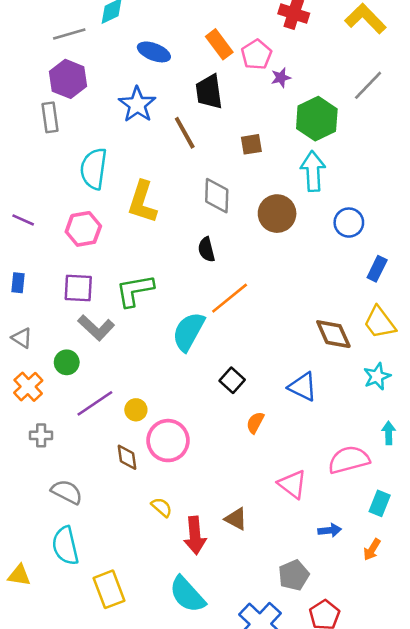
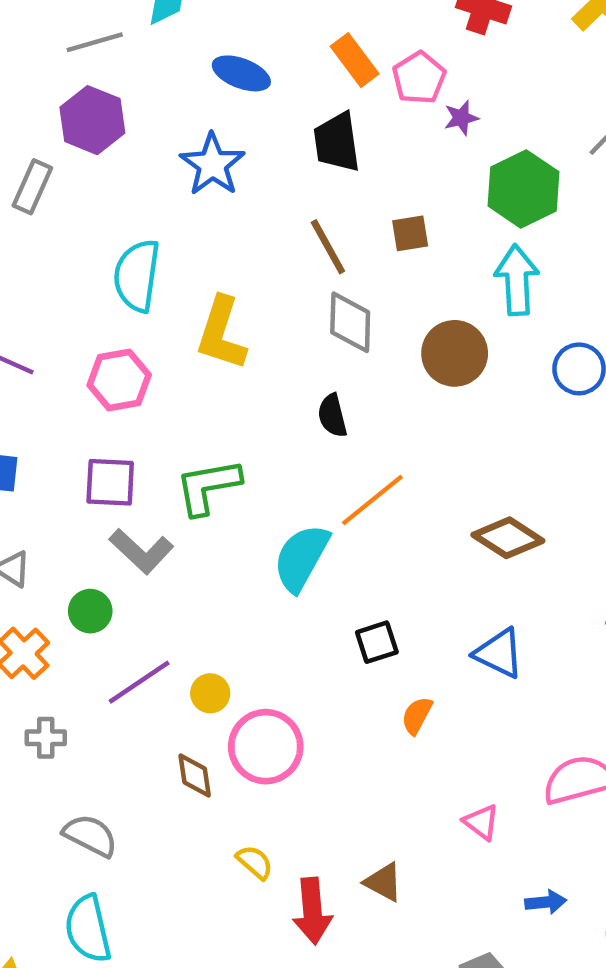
gray rectangle: (50, 117) -> (32, 187), moved, turned 32
brown line: (185, 133) -> (328, 247), moved
brown diamond: (333, 334) -> (508, 538), moved, turned -33
black square: (232, 380) -> (377, 642), turned 30
pink triangle: (292, 484) -> (481, 822), size x0.7

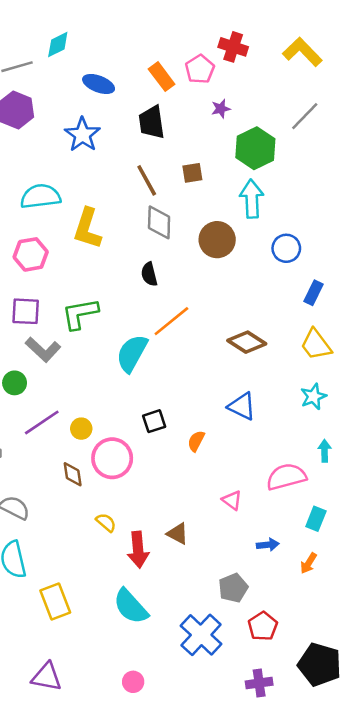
pink pentagon: (419, 78) -> (200, 69), moved
cyan semicircle: (137, 276) -> (40, 196), turned 75
black square: (377, 642) -> (154, 421), moved

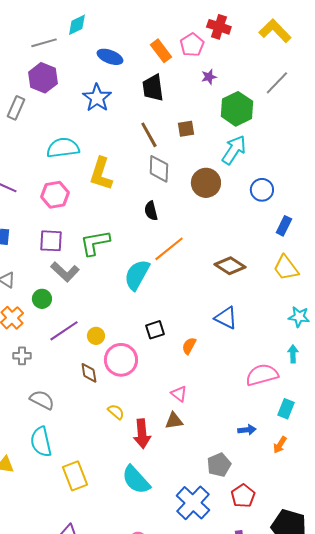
cyan arrow: (252, 199) -> (234, 150), turned 36
cyan star: (313, 396) -> (299, 317), moved, turned 30
pink triangle: (232, 500) -> (179, 394), moved
brown triangle: (178, 534) -> (174, 421), turned -36

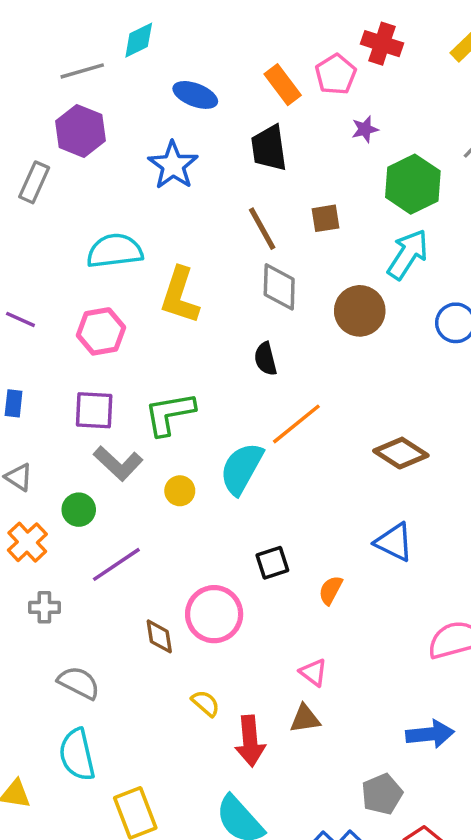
yellow circle: (96, 336) -> (180, 491), moved
blue arrow: (247, 430) -> (430, 734), size x1.5

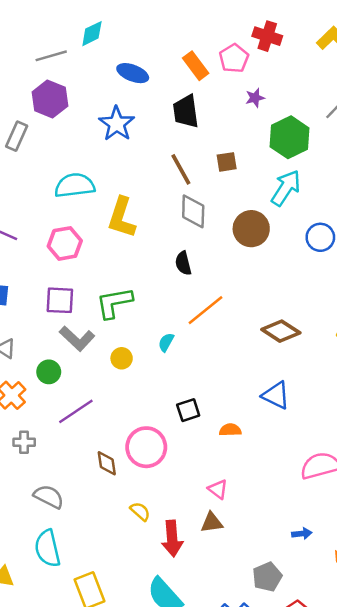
cyan semicircle: (241, 469) -> (166, 342), size x0.5
orange semicircle: (331, 590) -> (230, 430), turned 60
blue arrow: (430, 734) -> (302, 534), size x0.6

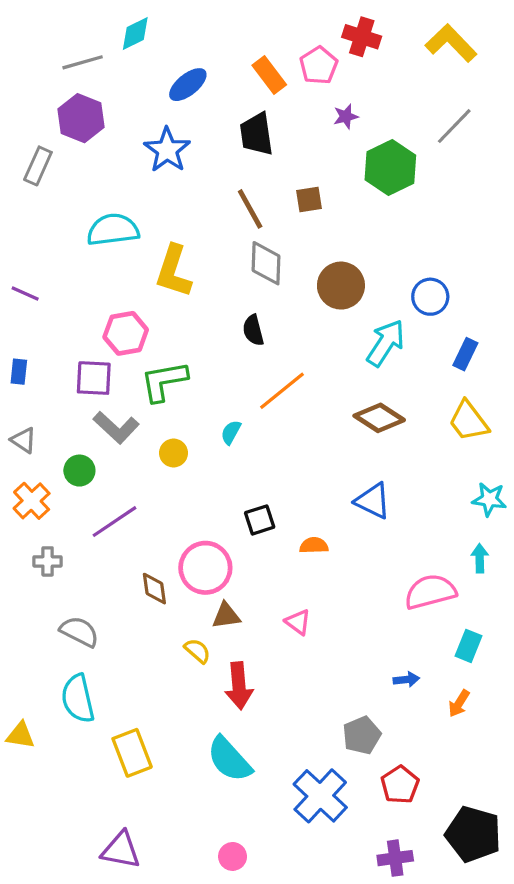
blue ellipse: (133, 73) -> (188, 85), turned -60
cyan arrow: (286, 188) -> (386, 343), moved
pink hexagon: (65, 243) -> (126, 333), moved
brown triangle: (212, 522) -> (226, 616), moved

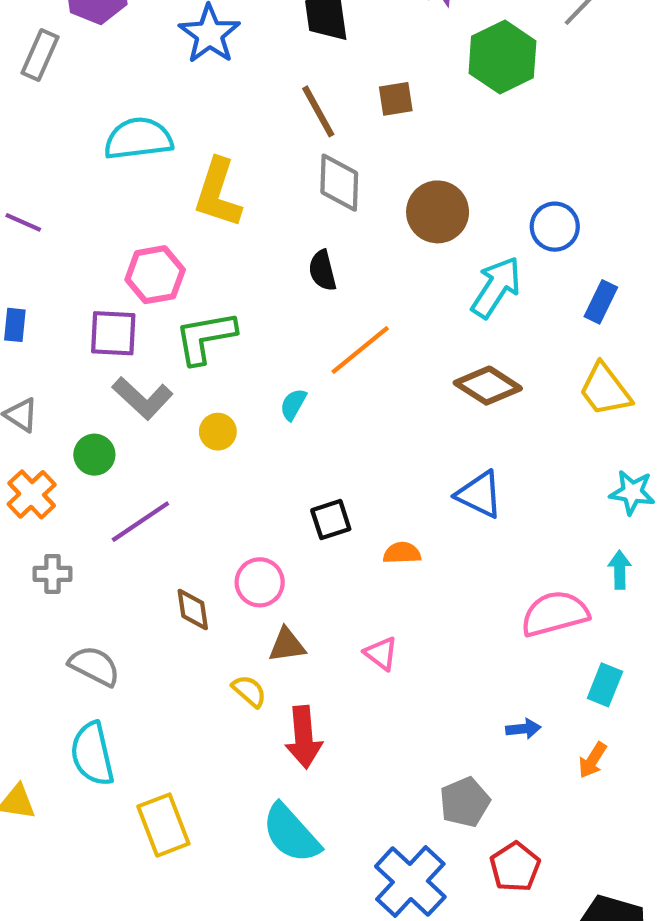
pink circle: (205, 568) -> (260, 582), size x0.7

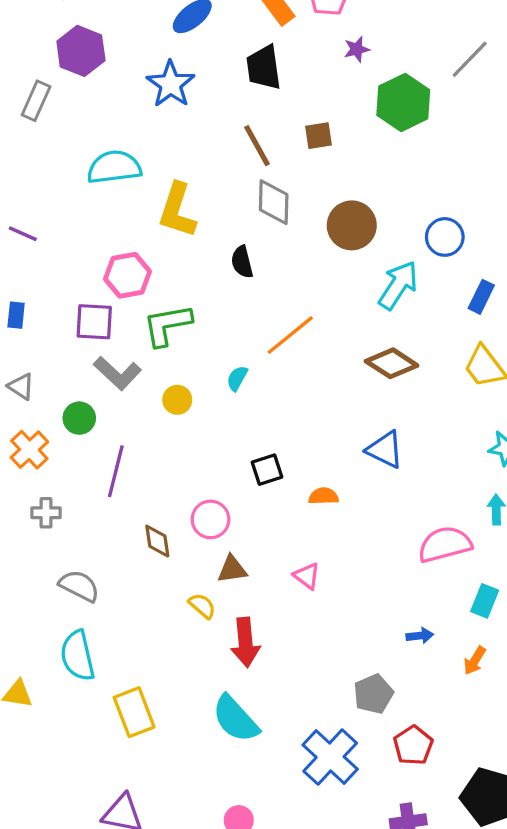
black semicircle: (322, 270) -> (242, 262), moved
purple line: (140, 522) -> (116, 471), turned -42

